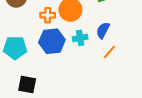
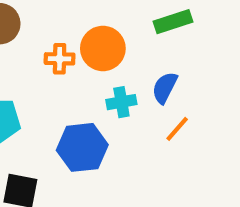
blue hexagon: (52, 41) -> (82, 147), moved

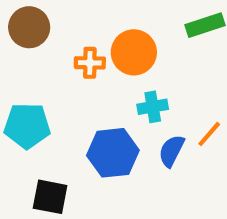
blue semicircle: (165, 88) -> (172, 151), moved

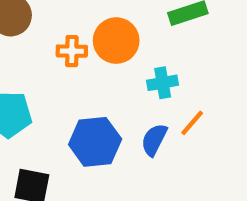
cyan cross: (153, 107) -> (163, 83), moved

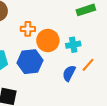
orange circle: (116, 41) -> (48, 41), moved
blue hexagon: (95, 142) -> (30, 62), moved

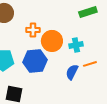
orange line: (88, 65) -> (90, 64), turned 32

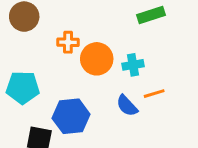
blue hexagon: (35, 61) -> (71, 116), moved
blue semicircle: (72, 72) -> (127, 106), turned -70

